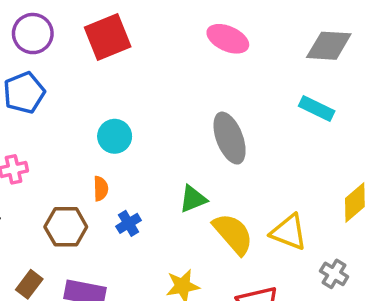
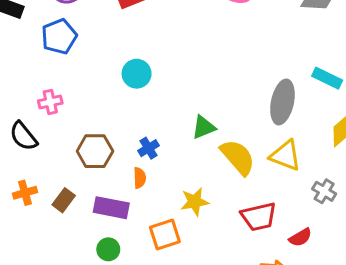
cyan rectangle: (317, 108) -> (327, 78), moved
gray ellipse: (230, 138) -> (282, 102), moved, turned 33
orange semicircle: (101, 189) -> (140, 178), moved

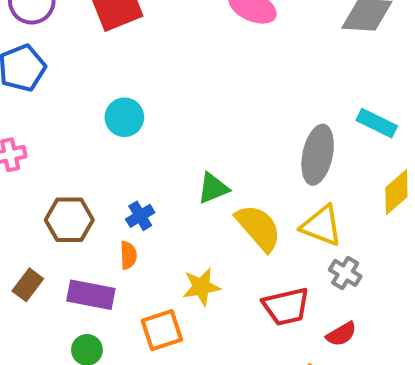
gray cross: (324, 191) -> (345, 273), moved

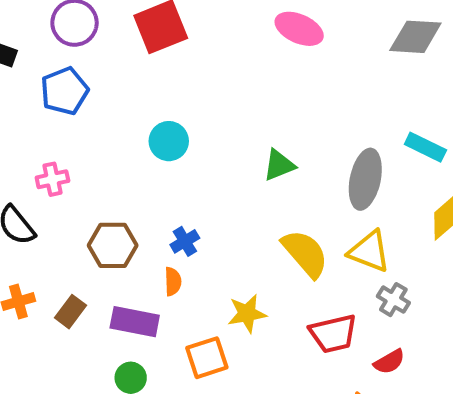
green triangle: (213, 188) -> (279, 165), moved

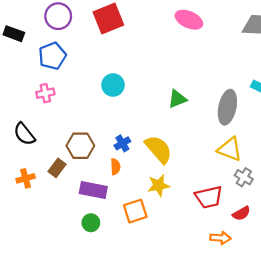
pink cross: (52, 179) -> (45, 93), moved
yellow semicircle: (305, 253) -> (159, 149), moved
brown rectangle: (71, 312) -> (57, 168), moved

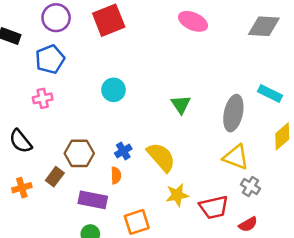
green triangle: (177, 99) -> (181, 105), turned -42
yellow star: (159, 185) -> (177, 195), moved

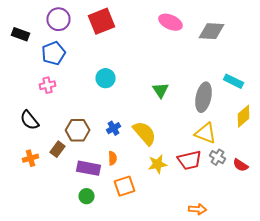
gray diamond: (264, 26) -> (212, 31), moved
orange semicircle: (116, 175) -> (112, 158), moved
red trapezoid: (214, 207) -> (190, 160), moved
red semicircle: (248, 224) -> (240, 165), moved, turned 63

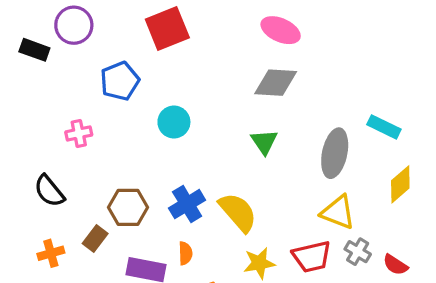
purple circle: (58, 19) -> (74, 25), moved
gray diamond: (212, 31) -> (276, 83), moved
blue pentagon: (54, 53) -> (120, 81), moved
blue cross: (114, 128) -> (187, 204), size x1.5

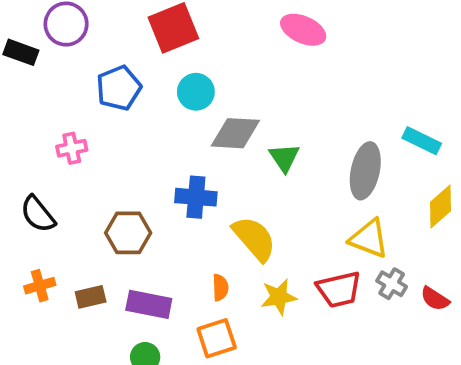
gray diamond: (276, 83) -> (235, 133), moved
cyan circle: (174, 122) -> (196, 92), moved
blue cross: (187, 204) -> (196, 197), moved, turned 36
brown rectangle: (95, 238) -> (91, 297), moved, turned 40
orange semicircle: (185, 253) -> (220, 287), moved

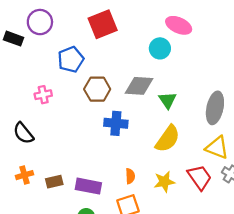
cyan circle: (196, 92) -> (160, 48), moved
brown hexagon: (128, 233) -> (97, 89), moved
yellow semicircle: (254, 239) -> (168, 139), moved, turned 76
red trapezoid: (339, 289) -> (200, 177), turned -112

